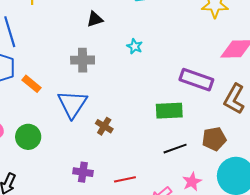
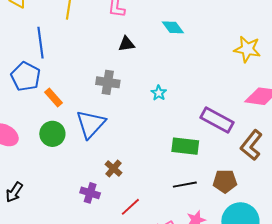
cyan star: (135, 46) -> (159, 93), moved
brown cross: (104, 126) -> (113, 168), moved
green circle: (28, 137) -> (52, 134), moved
red line: (125, 179) -> (130, 207), turned -40

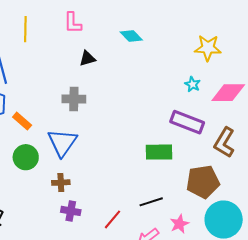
cyan star: (159, 93) -> (193, 84), moved
brown cross: (113, 168) -> (61, 183), moved, turned -36
brown pentagon: (225, 181) -> (203, 182), size x1.4
black line: (185, 185) -> (151, 202), moved

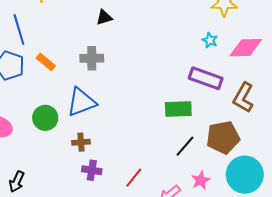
orange rectangle: (22, 121) -> (46, 62), moved
blue triangle: (62, 143) -> (81, 102), turned 36
black line: (151, 202) -> (185, 146), moved, turned -30

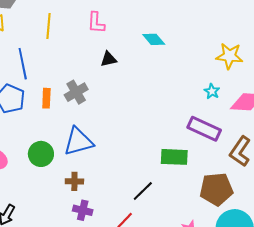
gray cross: (92, 58) -> (76, 92), moved, turned -35
orange rectangle: (46, 62) -> (46, 98), turned 48
black line: (185, 146) -> (143, 191), moved

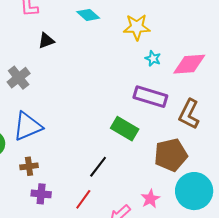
yellow star: (229, 56) -> (137, 27), moved
green rectangle: (174, 157) -> (125, 129), turned 36

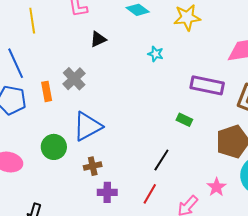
cyan star: (153, 58) -> (156, 54), moved
green rectangle: (125, 129) -> (184, 120), size x0.6

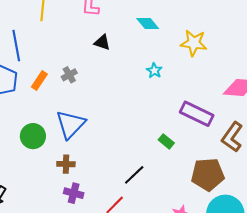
black triangle: (98, 39) -> (102, 42), turned 30
gray cross: (74, 79) -> (69, 75), size x0.7
orange rectangle: (47, 91) -> (39, 80), turned 30
blue triangle: (87, 126) -> (71, 124), turned -32

